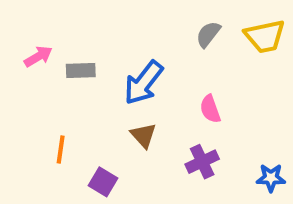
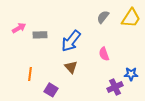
yellow trapezoid: (265, 36) -> (131, 18), turned -45
purple cross: (202, 162) -> (115, 87), moved
blue star: (271, 178) -> (131, 74), moved

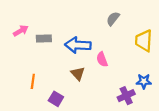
yellow trapezoid: (131, 18) -> (144, 41), moved, turned 150
blue arrow: (71, 41) -> (78, 45), turned 55
pink semicircle: (104, 54) -> (102, 59), moved

